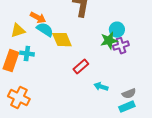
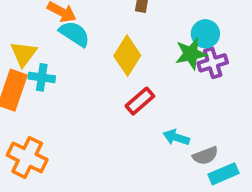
yellow triangle: (18, 31) -> (24, 54), moved, turned -35
yellow diamond: (62, 40) -> (127, 56), moved, turned 55
gray semicircle: (129, 94) -> (205, 156), moved

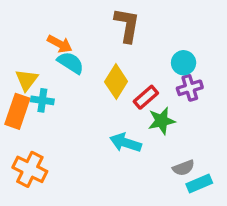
green star: (191, 54) -> (162, 121), moved
red rectangle: (140, 101) -> (146, 97), moved
cyan arrow: (176, 137) -> (125, 143), moved, size x1.4

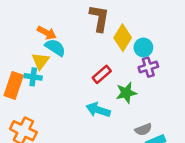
yellow triangle: (27, 80) -> (41, 61), moved
yellow diamond: (116, 82) -> (123, 38), moved
red rectangle: (146, 97) -> (102, 74), moved

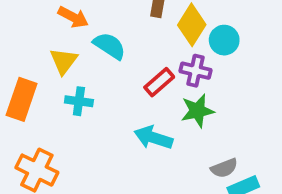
cyan semicircle: (55, 47) -> (110, 46), moved
purple cross: (148, 67) -> (196, 71), moved, turned 30
cyan cross: (33, 77) -> (79, 101), moved

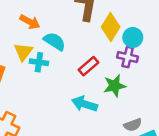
purple cross: (196, 71) -> (128, 57), moved
cyan cross: (79, 101) -> (39, 62), moved

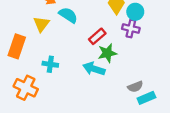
cyan cross: (39, 62) -> (50, 64), moved
green star: (115, 86) -> (107, 53), moved

